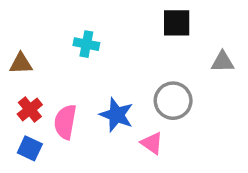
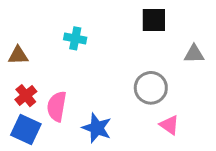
blue star: (116, 115) -> (97, 128), moved
pink triangle: (152, 143) -> (169, 125), moved
blue square: (30, 148) -> (26, 130), size x1.4

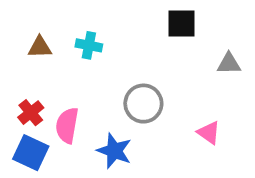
brown triangle: (18, 55) -> (40, 47), moved
gray circle: (151, 88) -> (143, 104), moved
pink triangle: (169, 125) -> (209, 133), moved

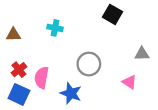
black square: (182, 24) -> (113, 14), turned 30
brown triangle: (40, 47) -> (13, 35), moved
gray triangle: (229, 64) -> (142, 54), moved

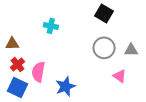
brown triangle: (13, 35) -> (12, 44), moved
gray circle: (89, 64) -> (104, 48), moved
blue star: (71, 93) -> (65, 86), turned 30

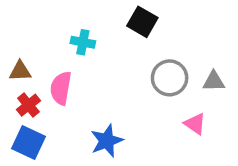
black square: (104, 13) -> (142, 22), moved
pink semicircle: (38, 72) -> (61, 88), moved

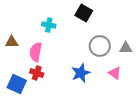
red cross: (29, 105) -> (37, 73), moved, turned -32
blue star: (107, 141) -> (81, 73), moved

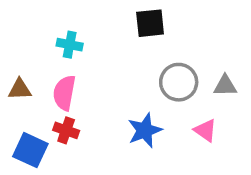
black square: (84, 13) -> (150, 23), turned -36
cyan cross: (49, 25) -> (70, 45), moved
brown triangle: (12, 42) -> (20, 89), moved

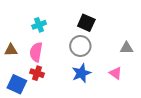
black square: (150, 23) -> (86, 23), moved, turned 30
cyan cross: (70, 45) -> (39, 25), turned -32
gray circle: (179, 82) -> (80, 46), moved

